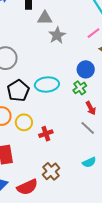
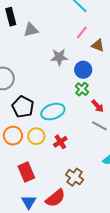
gray star: (57, 35) -> (59, 57), moved, turned -30
cyan ellipse: (47, 85) -> (53, 112), moved

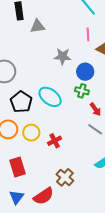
pink line: (82, 33) -> (88, 35), turned -48
green cross: (82, 89) -> (82, 91), turned -32
cyan ellipse: (53, 112) -> (50, 97), moved, turned 50

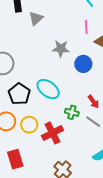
gray triangle: (38, 26) -> (36, 18), turned -35
green cross: (82, 91) -> (72, 112), moved
red cross: (55, 141) -> (52, 133), size x1.5

